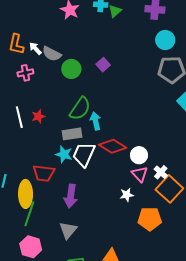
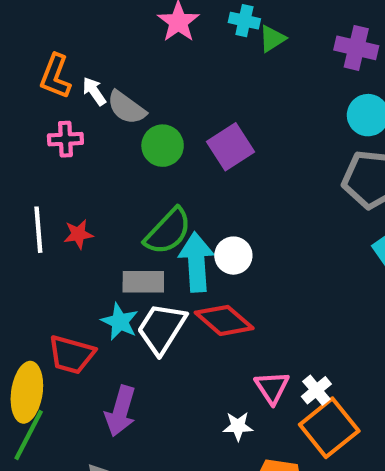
purple square: (103, 65) -> (231, 147), size x1.5
cyan arrow: (96, 121) -> (197, 262), size x1.5
white circle: (139, 155) -> (233, 256), moved

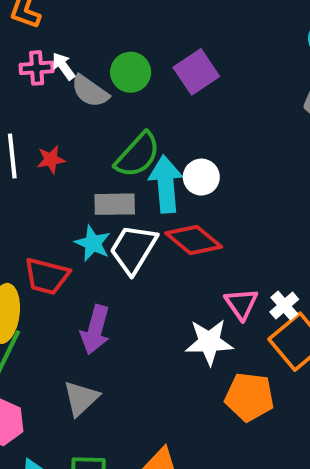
white arrow: (94, 91) -> (63, 66), moved
gray semicircle: (126, 108) -> (90, 91), moved
white star: (238, 426) -> (209, 342), size x1.6

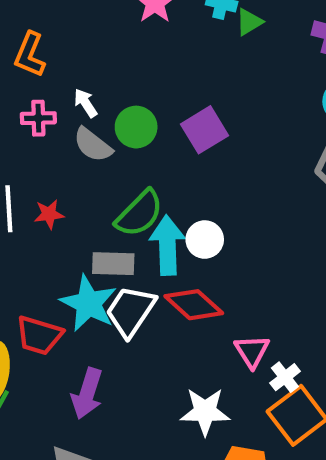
white arrow: (63, 66) -> (86, 103), moved
cyan star: (93, 243) -> (89, 303), size x1.5
pink triangle: (241, 304) -> (252, 351), moved

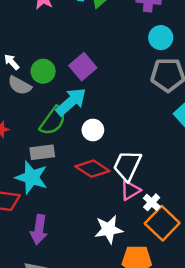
cyan arrow: (167, 245) -> (71, 102), moved, turned 60
white trapezoid: (131, 311) -> (127, 165), moved
pink triangle: (252, 351) -> (130, 190), turned 40

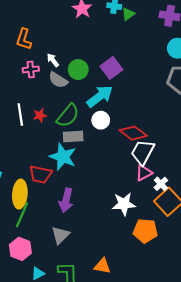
green semicircle: (53, 121) -> (68, 116), moved
white circle: (93, 130) -> (101, 120), moved
red diamond: (92, 169) -> (133, 133), moved

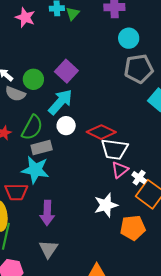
white trapezoid: (143, 152) -> (115, 149), turned -100

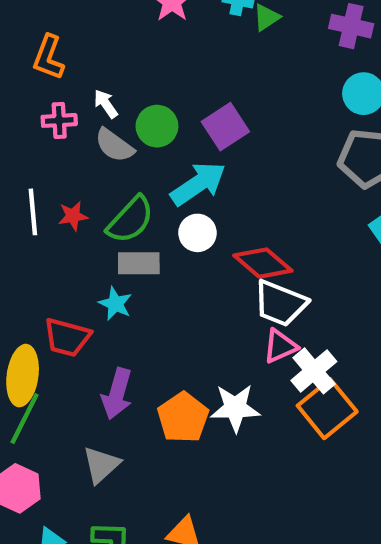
cyan star: (35, 170) -> (115, 304), size x0.6
white cross: (139, 178) -> (314, 371), size x1.5
orange pentagon: (133, 228) -> (183, 418), moved, turned 30

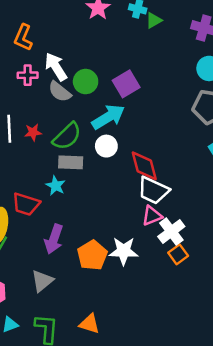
white arrow: (106, 104) -> (56, 67), size x1.6
red diamond: (263, 263) -> (144, 166), turned 32
orange square: (327, 409) -> (178, 254), size x0.6

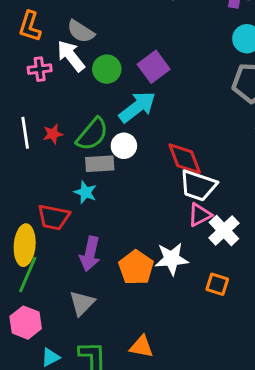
gray semicircle: (60, 92) -> (81, 31), moved
white circle: (106, 146) -> (124, 146), moved
orange square: (178, 254) -> (217, 284), moved, turned -30

